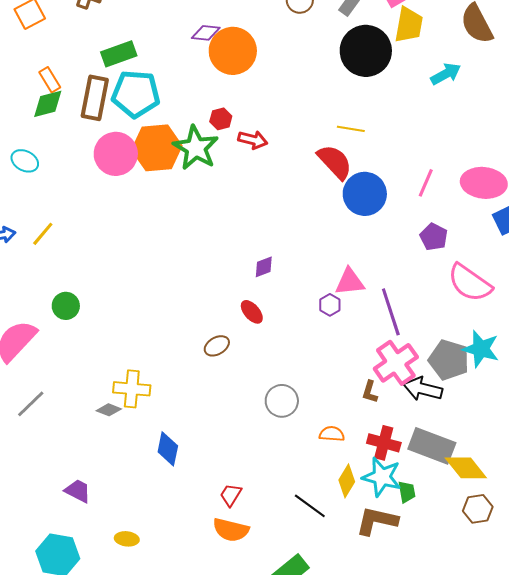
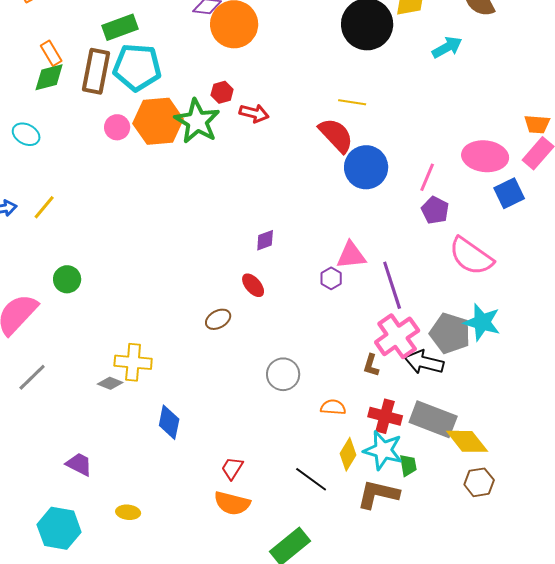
pink circle: (116, 154) -> (117, 127), size x0.6
pink line: (426, 183) -> (427, 177), moved

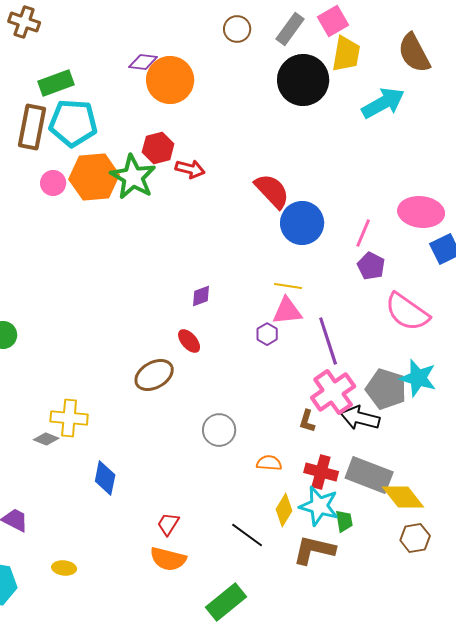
cyan arrow: (447, 47) -> (383, 103), size x1.4
red hexagon: (222, 92) -> (158, 148), size x1.4
yellow line: (352, 102) -> (288, 286), moved
brown ellipse: (218, 319) -> (154, 375), size x1.5

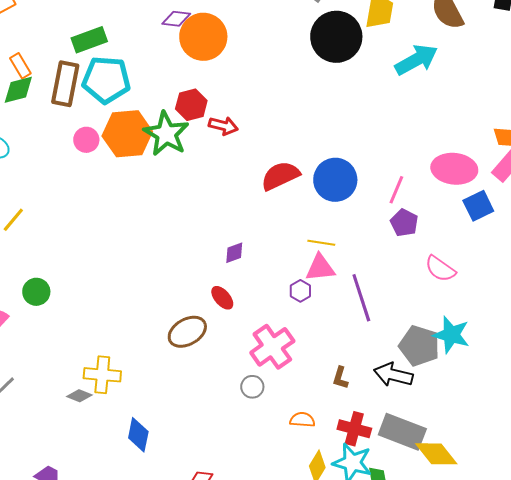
red semicircle: (272, 191) -> (280, 176), moved, turned -72
pink semicircle: (407, 312) -> (440, 269), size x0.7
pink cross: (333, 392) -> (272, 347), moved
gray circle: (219, 430) -> (252, 387), size x0.7

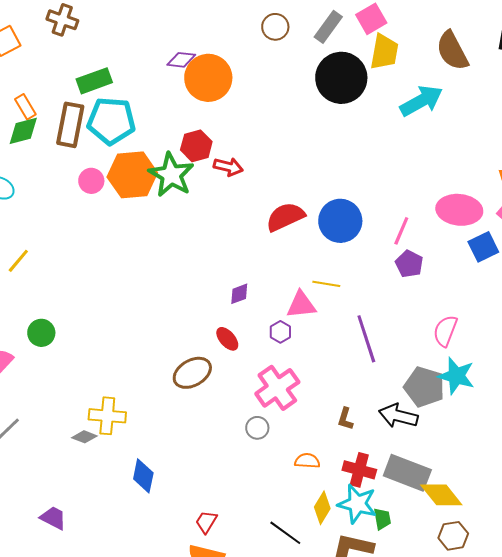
pink triangle: (320, 268) -> (301, 305), moved
pink semicircle: (440, 269) -> (445, 331), moved, turned 76
purple hexagon: (300, 291) -> (280, 332), moved

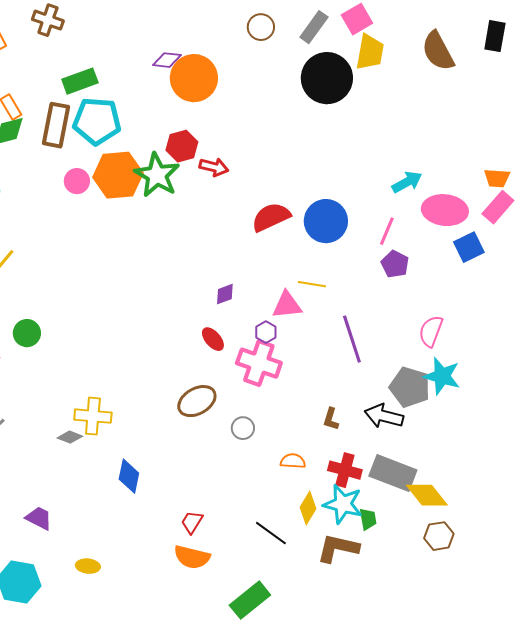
cyan arrow: (421, 101) -> (407, 182), moved, size x0.7
brown ellipse: (192, 373) -> (197, 401), moved
pink cross: (277, 388) -> (259, 363), moved, turned -36

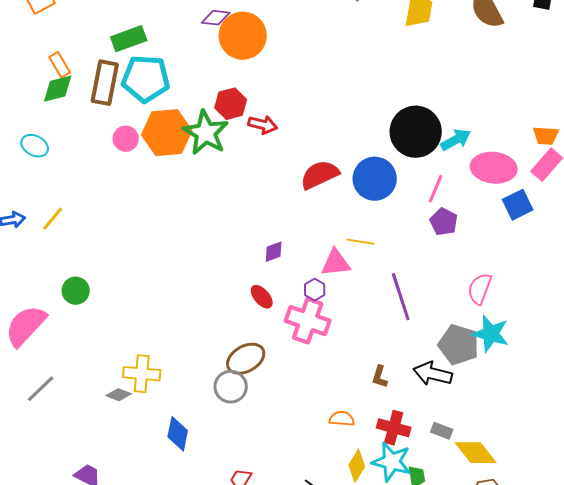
black circle: (327, 78) -> (416, 132), moved
gray circle: (243, 428) -> (231, 387), moved, size x1.4
gray rectangle: (393, 473) -> (442, 431), size x0.5

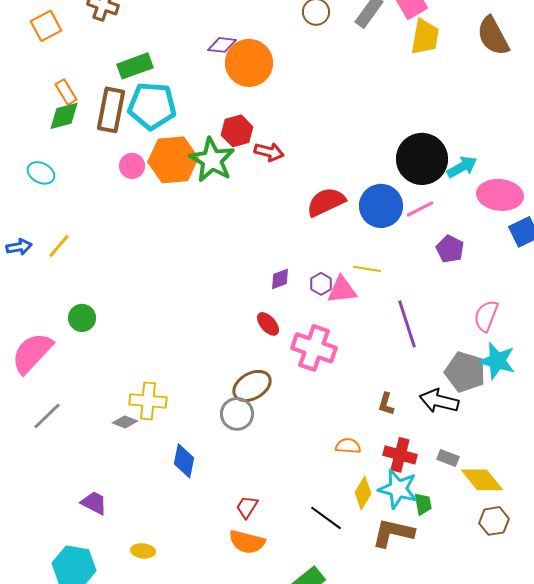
pink line: (436, 189) -> (420, 209), moved, turned 40
purple hexagon: (315, 290) -> (321, 284), moved

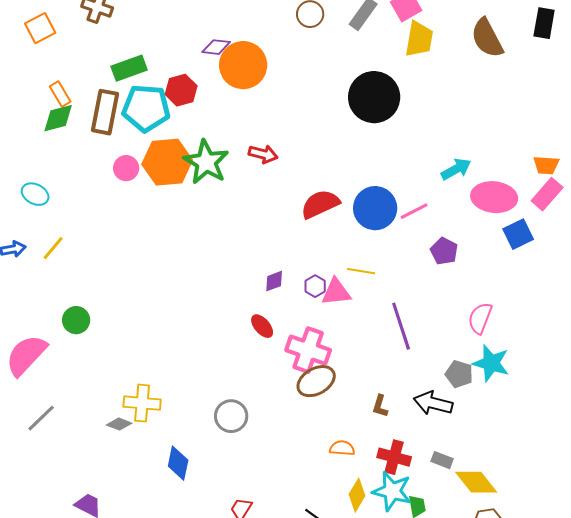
red hexagon: (237, 131) -> (181, 90), moved
black circle: (422, 159) -> (374, 97), moved
cyan ellipse: (41, 173) -> (35, 194), moved
gray pentagon: (465, 372) -> (459, 374), size x0.7
brown ellipse: (252, 386) -> (316, 381), moved

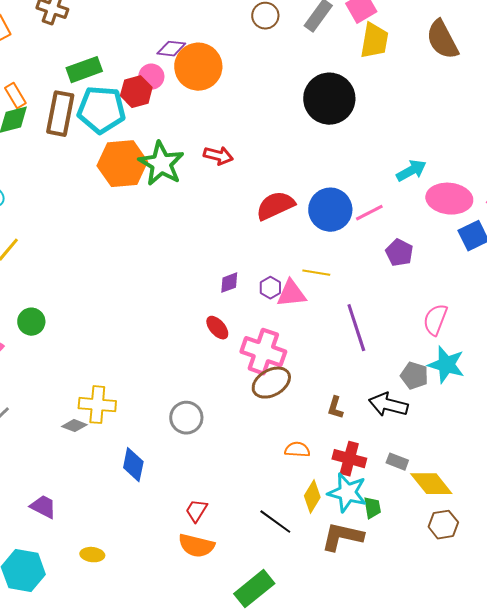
pink circle: (126, 168) -> (151, 77), moved

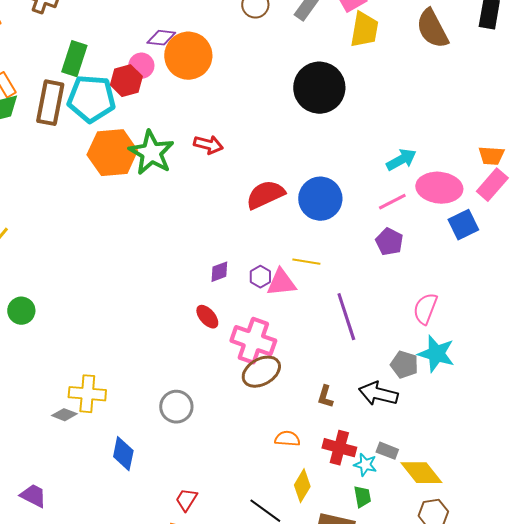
green rectangle: (84, 70) -> (74, 59), turned -52
pink line: (369, 213) -> (392, 202), moved
cyan star: (347, 493) -> (365, 465), moved, size x0.6

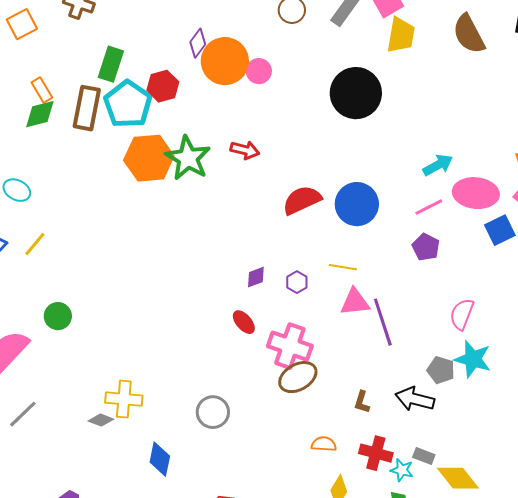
purple diamond: (161, 38) -> (198, 43), turned -60
pink circle: (141, 66) -> (259, 71), moved
cyan pentagon: (91, 99) -> (128, 104), turned 30
pink triangle: (281, 283) -> (355, 302), moved

